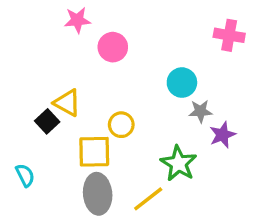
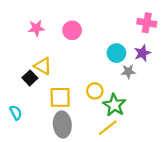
pink star: (77, 20) -> (36, 28), moved
yellow circle: (121, 125) -> (95, 91), moved
purple star: (222, 135) -> (142, 53), moved
yellow line: (148, 199) -> (108, 128), moved

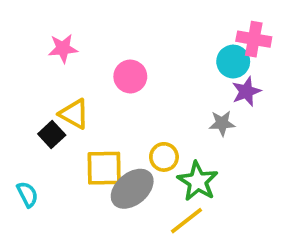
pink circle: (72, 30) -> (130, 76), moved
cyan circle: (116, 53) -> (233, 62), moved
gray ellipse: (62, 124) -> (132, 189), moved, turned 55

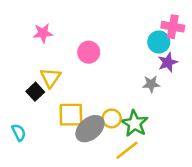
yellow triangle: (74, 114) -> (50, 78), turned 35
yellow circle: (164, 157) -> (112, 118), moved

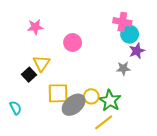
pink cross: (173, 27) -> (122, 22), moved

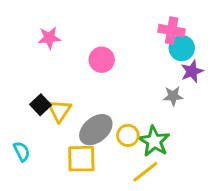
yellow triangle: (41, 63) -> (59, 111), moved
yellow square: (58, 93) -> (81, 159), moved
gray ellipse: (74, 105) -> (96, 130), moved

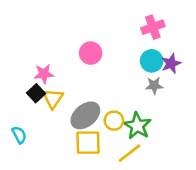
pink cross: (172, 31) -> (153, 27), turned -30
pink star: (49, 38) -> (44, 74), moved
cyan circle: (182, 48) -> (152, 61), moved
yellow square: (81, 159) -> (88, 143), moved

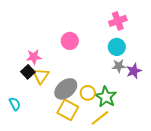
purple star: (171, 63) -> (134, 71), moved
yellow square: (88, 143) -> (68, 110), turned 30

